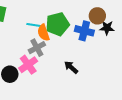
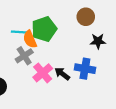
black star: (107, 28) -> (98, 41), moved
blue cross: (84, 31) -> (85, 69), moved
pink cross: (28, 65) -> (43, 73), moved

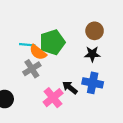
orange semicircle: (30, 39) -> (38, 52), turned -30
black star: (98, 41) -> (92, 54), moved
pink cross: (43, 73) -> (53, 98), moved

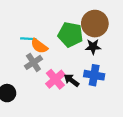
brown circle: (95, 31) -> (95, 24), size x1.5
green pentagon: (52, 42) -> (70, 35), moved, turned 30
pink cross: (53, 98) -> (55, 79), moved

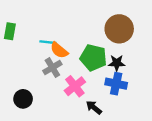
green pentagon: (70, 35) -> (93, 58), moved
black star: (93, 47) -> (117, 63), moved
black arrow: (71, 80) -> (94, 107), moved

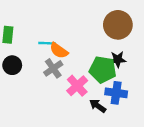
green pentagon: (93, 58) -> (103, 70), moved
blue cross: (116, 84) -> (116, 93), moved
black circle: (23, 99) -> (12, 65), moved

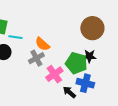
cyan line: (47, 43) -> (15, 37), moved

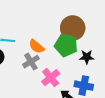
brown circle: (92, 28) -> (73, 28), moved
green pentagon: (76, 63) -> (66, 45), moved

